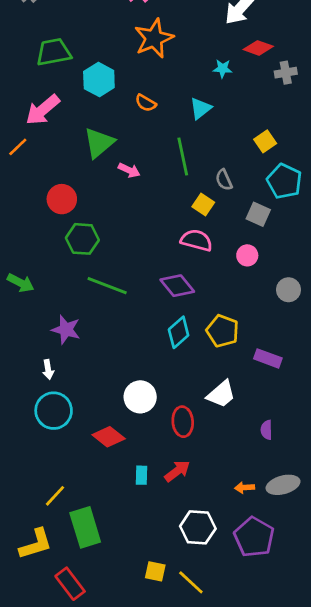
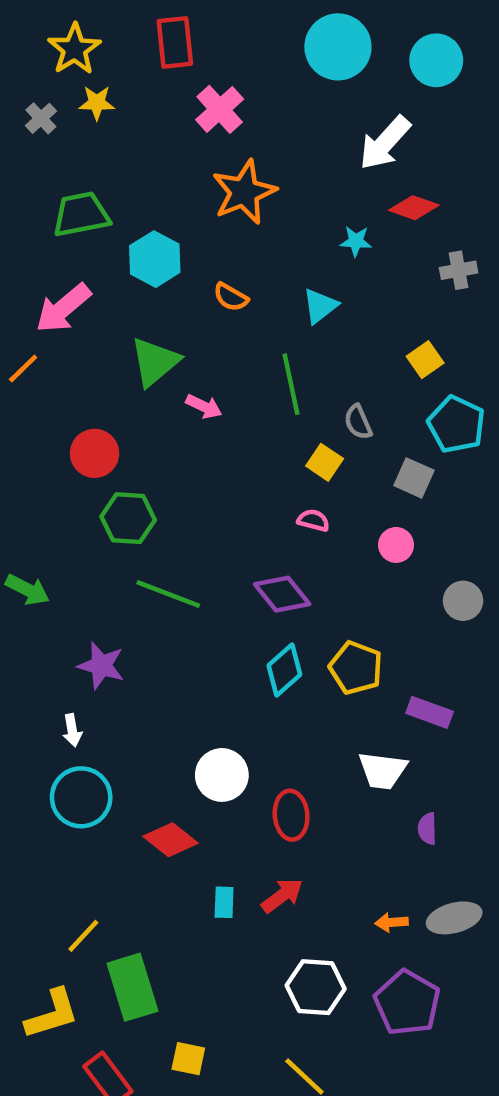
gray cross: (286, 73) -> (459, 270), moved
pink semicircle: (196, 240) -> (313, 520), size x0.6
white trapezoid: (221, 394) -> (383, 771), moved, turned 48
yellow square: (155, 571) -> (188, 1059), moved

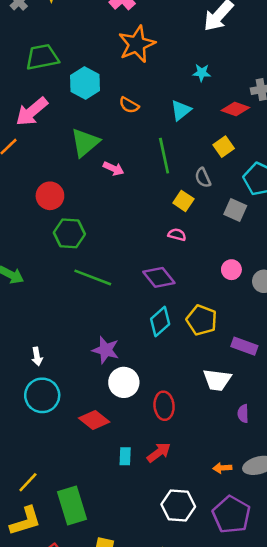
red diamond: (414, 208) -> (235, 109), moved
yellow square: (425, 360) -> (224, 147), moved
pink circle: (396, 545) -> (231, 270), moved
purple star: (101, 666) -> (106, 350), moved
yellow line: (83, 936) -> (28, 482), moved

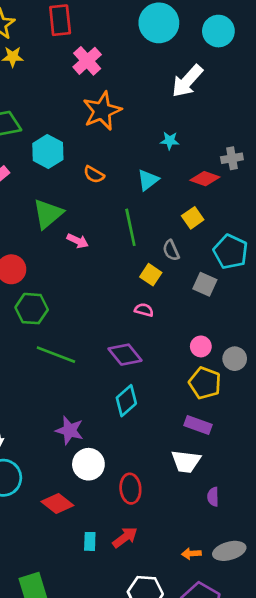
yellow pentagon: (202, 320) -> (205, 383), moved
purple rectangle: (244, 346) -> (198, 425), moved

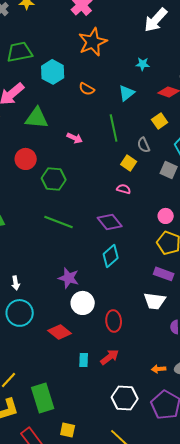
green triangle: (48, 214) -> (37, 118), moved, turned 45
green hexagon: (32, 309) -> (54, 179), moved

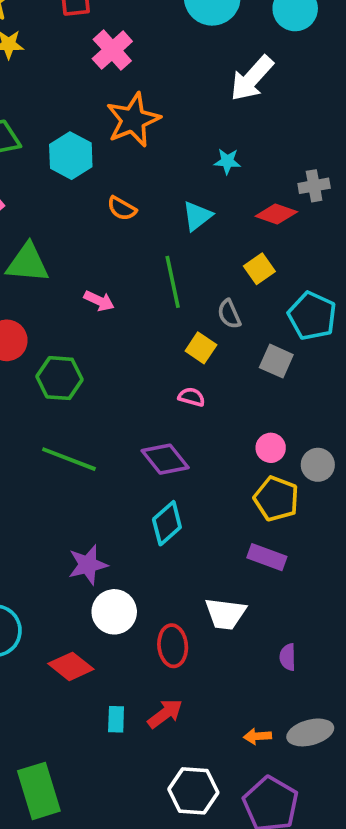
cyan hexagon: (53, 72) -> (71, 156), moved
purple star: (69, 278) -> (88, 565), turned -30
white trapezoid: (155, 301) -> (225, 614), moved

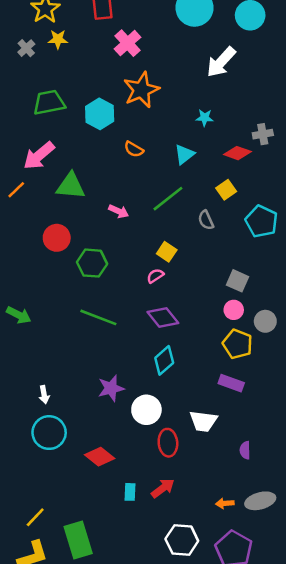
green line: (173, 282) -> (168, 199), turned 64
yellow square: (201, 348) -> (167, 252), moved
gray square: (276, 361) -> (237, 281), moved
pink semicircle: (191, 397) -> (155, 276), moved, turned -48
white circle: (114, 612) -> (146, 410), moved

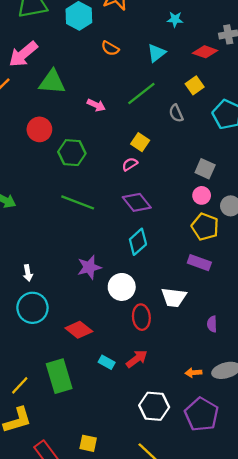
cyan rectangle: (130, 492) -> (107, 362), turned -63
green rectangle: (78, 540) -> (59, 376), moved

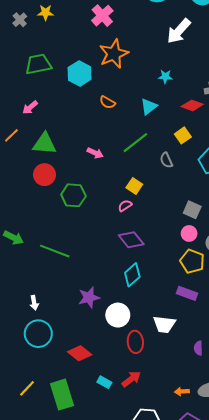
pink arrow: (23, 54) -> (30, 108), size x0.6
green triangle: (52, 82) -> (44, 144), moved
green line: (78, 202) -> (55, 251), moved
yellow line: (20, 385) -> (27, 388), moved

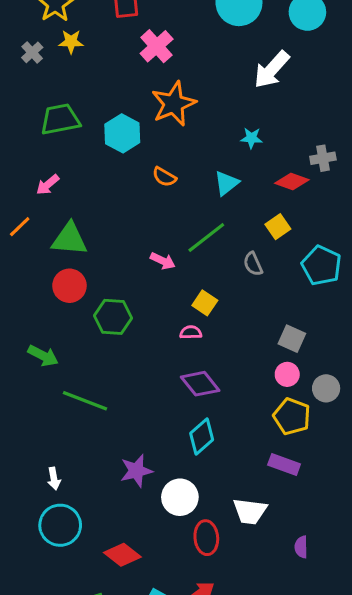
pink arrow: (95, 153) -> (163, 261), moved
pink semicircle: (125, 206) -> (191, 332), turned 32
green arrow: (14, 238) -> (43, 356), moved

